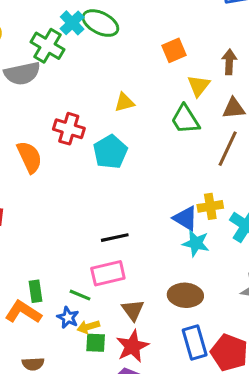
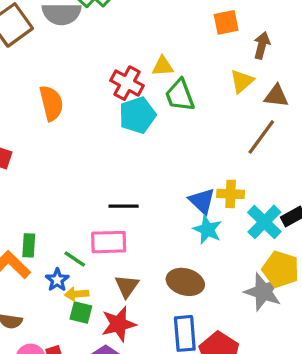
brown arrow: (229, 62) -> (262, 45), moved
yellow triangle: (199, 86) -> (242, 81), moved
green trapezoid: (185, 119) -> (180, 95), moved
red cross: (69, 129) -> (127, 83), moved

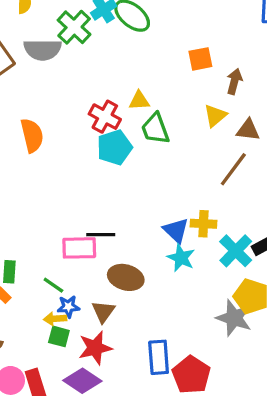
pink rectangle: (109, 242) -> (79, 248), moved
blue star: (57, 280) -> (68, 307), moved, turned 30
brown ellipse: (185, 282) -> (126, 277), moved

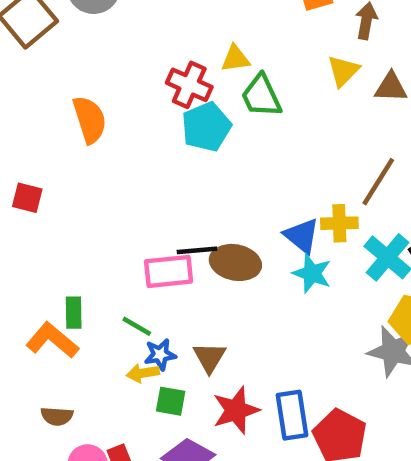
brown line: (233, 169) -> (378, 182), moved
brown ellipse: (126, 277) -> (235, 262), moved
green square: (59, 336) -> (171, 401), moved
red star: (95, 348) -> (236, 410), moved

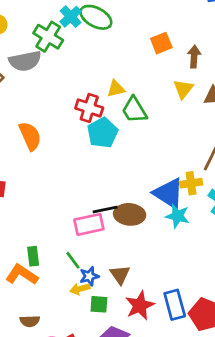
blue triangle: (302, 236) -> (169, 193), size x1.4
green line: (137, 326) -> (73, 260), turned 30

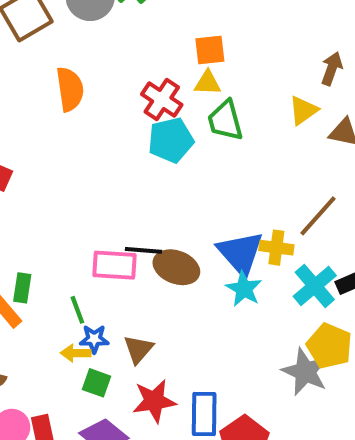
orange square: (161, 43) -> (210, 50), moved
orange semicircle: (30, 136) -> (70, 89), moved

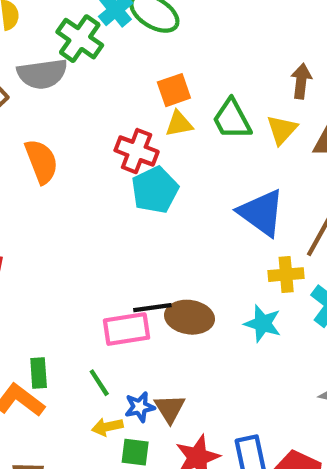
green trapezoid: (225, 121) -> (232, 119), moved
blue triangle: (240, 253) -> (261, 213), moved
blue star: (94, 339) -> (140, 407), moved

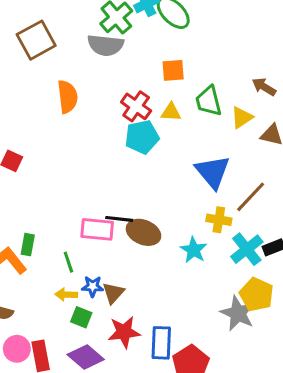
gray semicircle: (42, 74) -> (106, 45), moved
brown arrow: (301, 81) -> (264, 87), turned -80
yellow triangle: (179, 124) -> (171, 112), moved

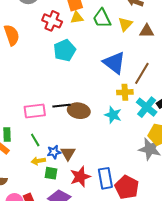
red cross: (136, 106) -> (52, 21), moved
yellow triangle: (171, 112) -> (77, 18), moved
pink rectangle: (97, 229) -> (35, 111), moved

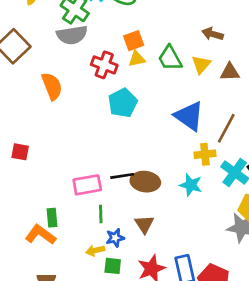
green line: (35, 140) -> (101, 214), moved, turned 32
brown triangle: (68, 153) -> (144, 224), moved

